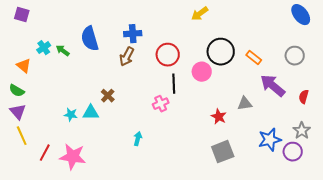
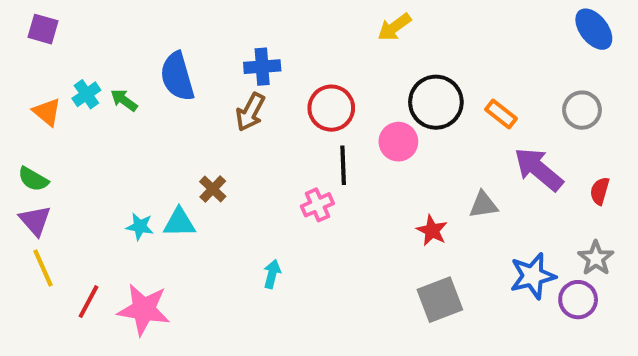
orange triangle: (24, 66) -> (47, 112), moved

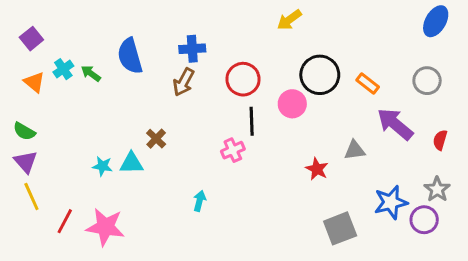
purple square: (43, 29) -> (31, 39), moved, turned 35
blue ellipse: (594, 29) -> (436, 21), turned 68
gray square: (440, 300) -> (340, 228), moved

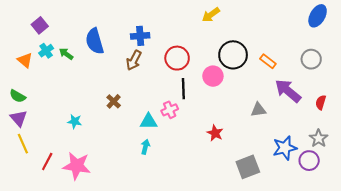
purple square: (31, 39) -> (40, 25), moved
cyan triangle: (131, 163) -> (149, 121), moved
red star: (317, 169) -> (215, 133), moved

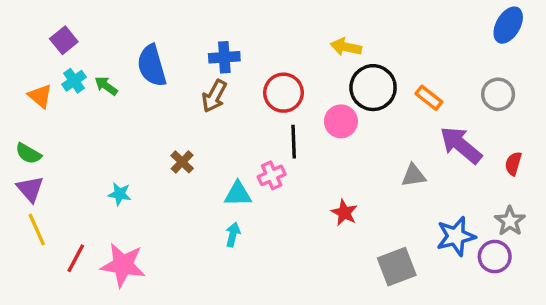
yellow arrow: (211, 15) -> (346, 47), moved, turned 48

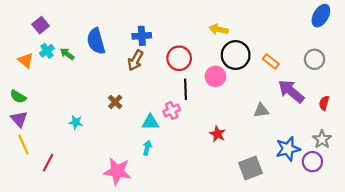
pink star: (123, 265) -> (117, 171), moved

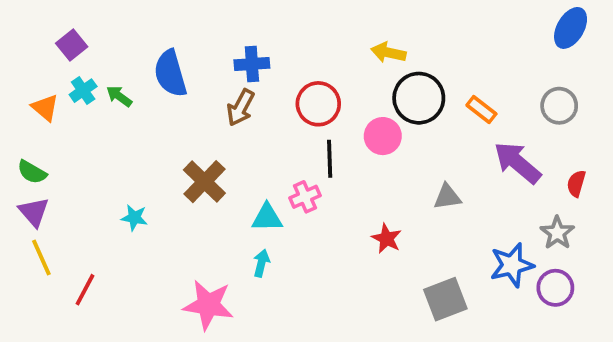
brown cross: (115, 102) -> (204, 182), size x1.6
gray triangle: (261, 110) -> (447, 197), moved
gray star: (322, 139) -> (557, 233), moved

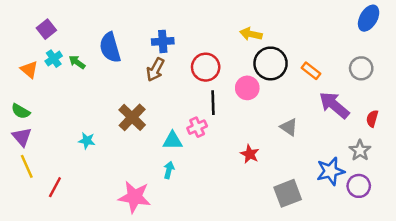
gray triangle: (447, 197) -> (289, 127), turned 42

